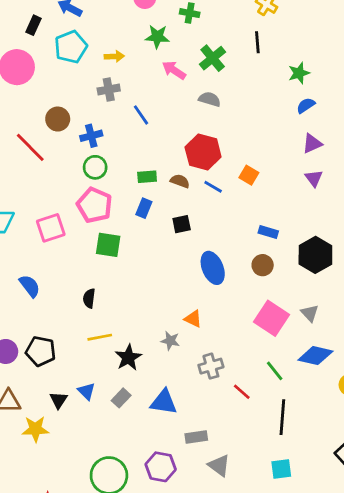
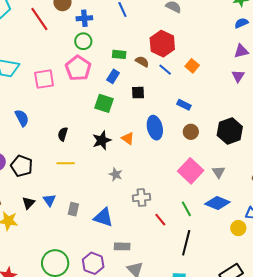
blue rectangle: (268, 232) -> (184, 105), moved
green square: (108, 245) -> (104, 103), moved
orange triangle: (193, 319) -> (128, 138), moved
black star: (128, 358) -> (102, 140), moved
gray rectangle: (121, 398) -> (73, 209), turned -40

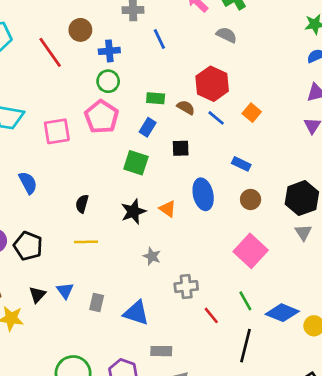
gray triangle: (219, 172) -> (303, 232), moved
blue diamond: (217, 203) -> (282, 313), moved

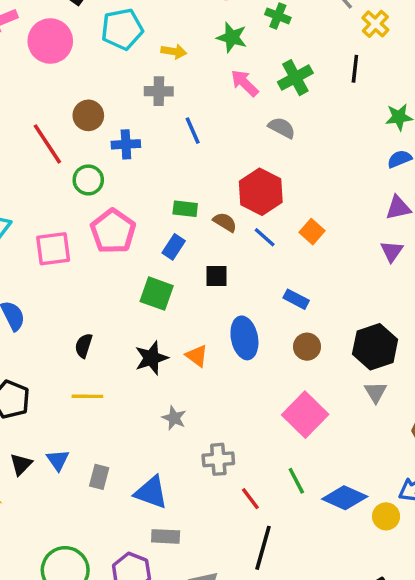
green circle: (108, 81) -> (88, 180), moved
black line: (246, 346) -> (263, 548), moved
gray rectangle: (161, 351) -> (166, 536), moved

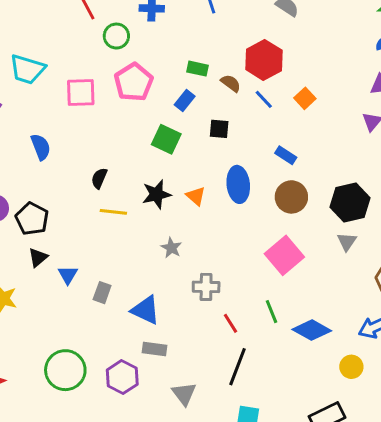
brown circle: (307, 347) -> (291, 197), size x1.4
yellow line: (87, 396) -> (113, 212), moved
black triangle: (21, 464) -> (38, 257), moved
yellow circle: (386, 516) -> (351, 367), moved

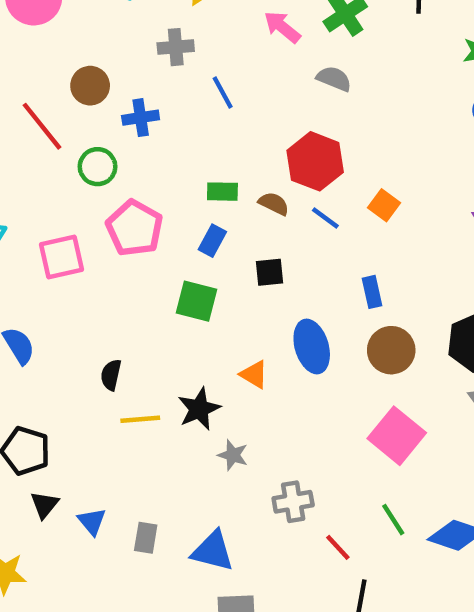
blue rectangle: (286, 155) -> (372, 292), turned 55
black star: (157, 194) -> (199, 409), moved

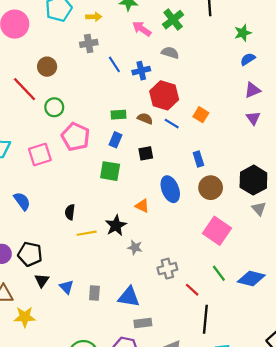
blue cross: (141, 118) -> (141, 71), moved

